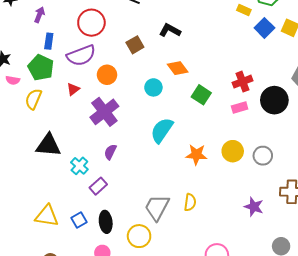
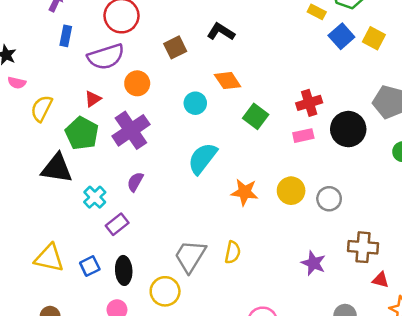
green pentagon: (41, 68) -> (82, 133), moved

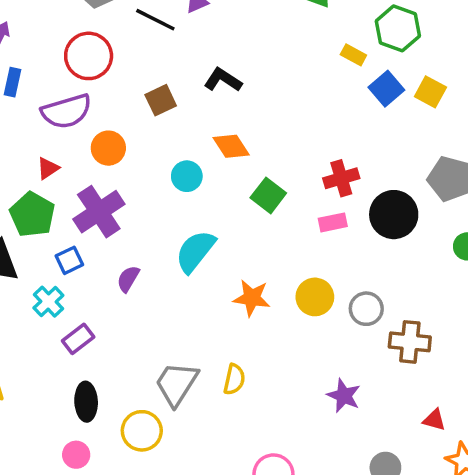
purple semicircle: (135, 182) -> (128, 279), moved
brown cross: (363, 247) -> (410, 342), moved
blue square: (90, 266) -> (69, 260), moved

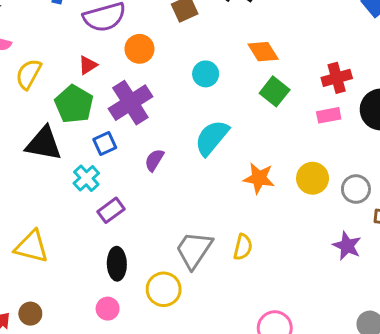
orange diamond: (231, 146) -> (263, 52), moved
purple star: (344, 396) -> (347, 246), moved

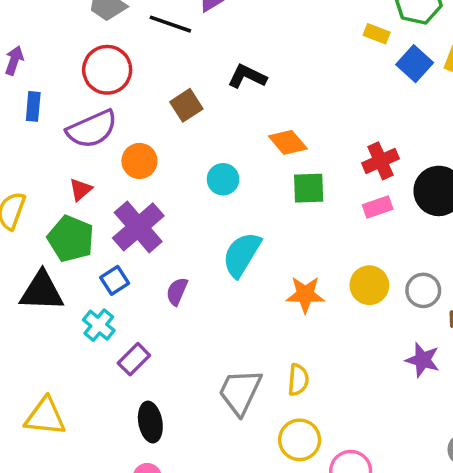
green square: (275, 91) -> (309, 188), turned -32
yellow circle: (164, 289) -> (300, 440), moved

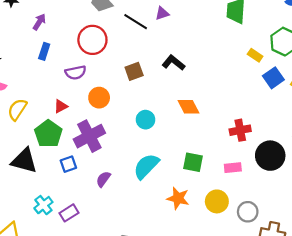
purple semicircle: (92, 129) -> (76, 73), size x0.7
green square: (309, 188) -> (193, 162), moved
pink rectangle: (378, 207) -> (233, 168), moved
cyan cross: (99, 325) -> (43, 205), moved

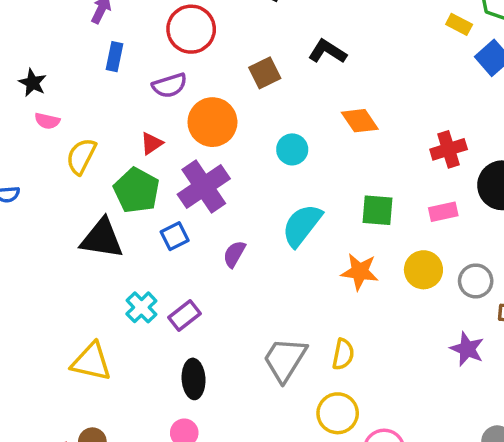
orange circle: (99, 98) -> (212, 122), size x1.4

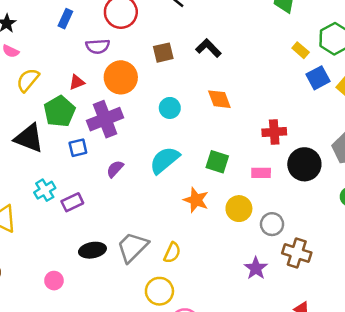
black ellipse: (194, 379) -> (92, 250), moved, turned 70

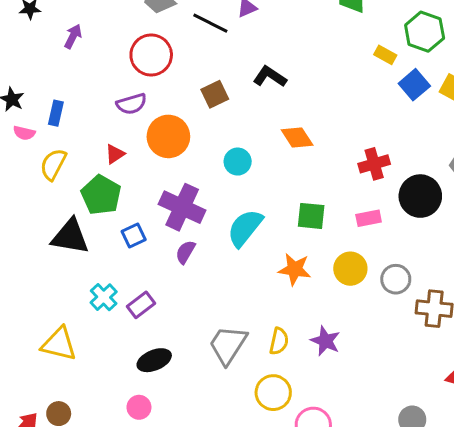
blue rectangle: (65, 19) -> (56, 113), moved
purple cross: (105, 119) -> (182, 207), moved, turned -32
black ellipse: (92, 250) -> (154, 360), moved
purple star: (256, 268) -> (325, 341), moved

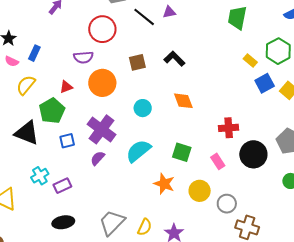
pink rectangle: (369, 218) -> (218, 161), turned 56

